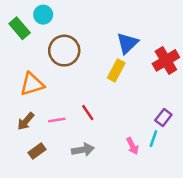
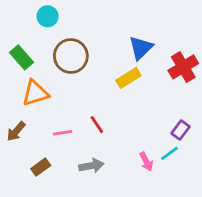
green rectangle: (20, 28) -> (21, 57), moved
yellow rectangle: (116, 70) -> (128, 78), turned 30
brown arrow: (26, 121) -> (16, 131), moved
cyan line: (153, 139) -> (170, 153), turned 35

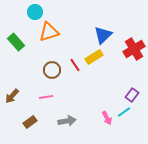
brown circle: (71, 56) -> (52, 70), moved, size x0.7
orange triangle: (35, 93) -> (49, 32), moved
red line: (97, 125) -> (75, 65), moved

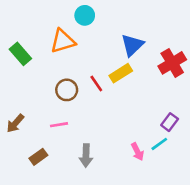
cyan circle: (35, 12) -> (85, 15), moved
gray arrow: (67, 121) -> (86, 155), turned 102

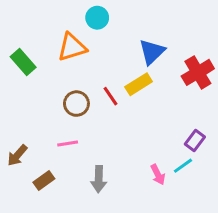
brown arrow: (15, 123) -> (17, 155), moved

